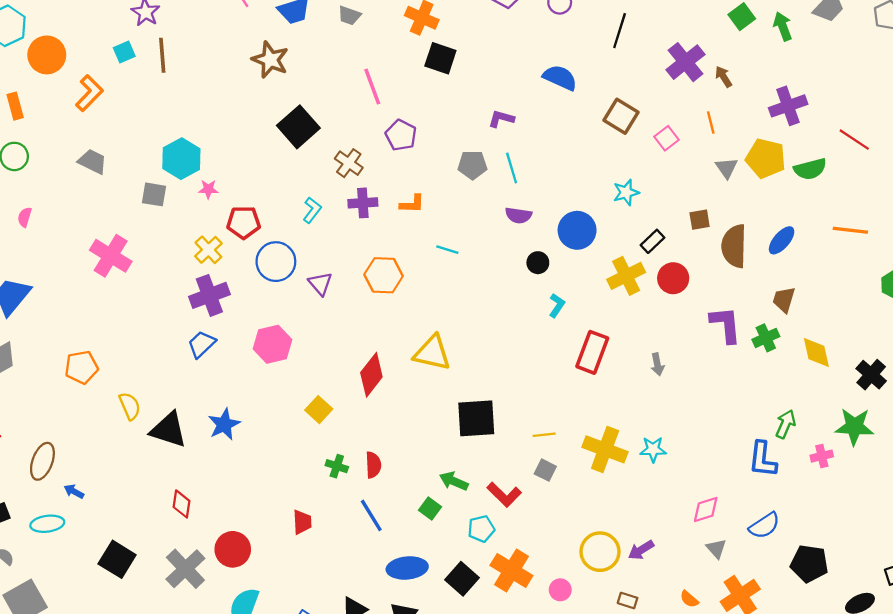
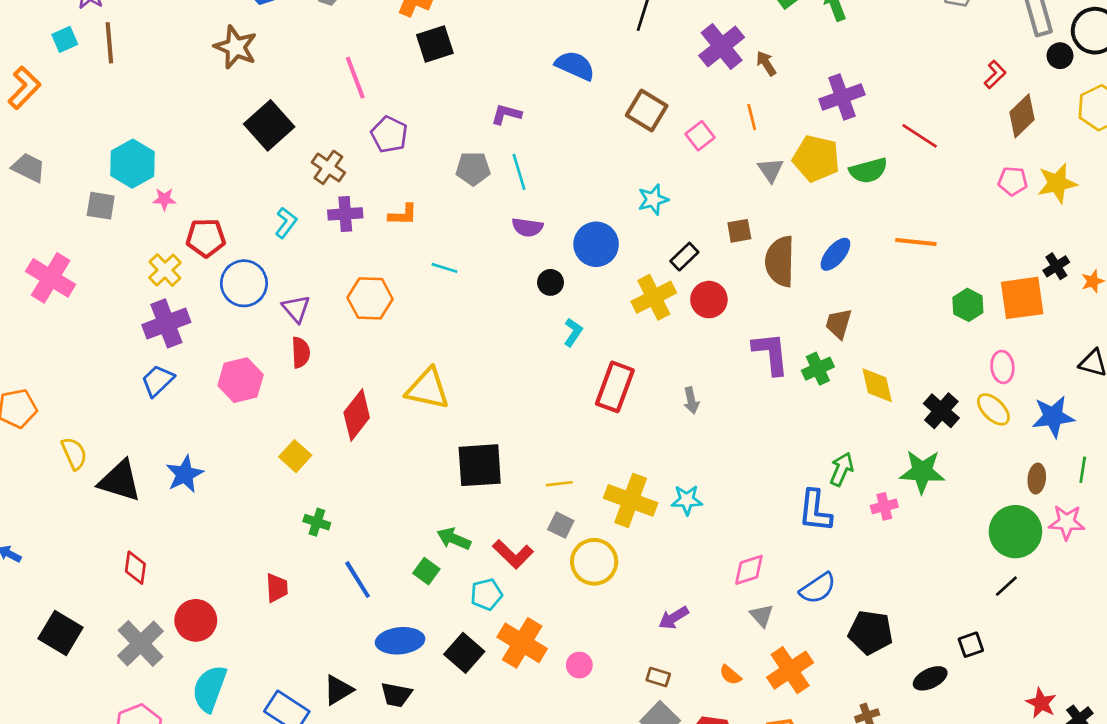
black square: (440, 58) -> (435, 44), turned -36
red semicircle: (373, 465) -> (301, 352), moved
yellow circle: (600, 552) -> (594, 562), moved

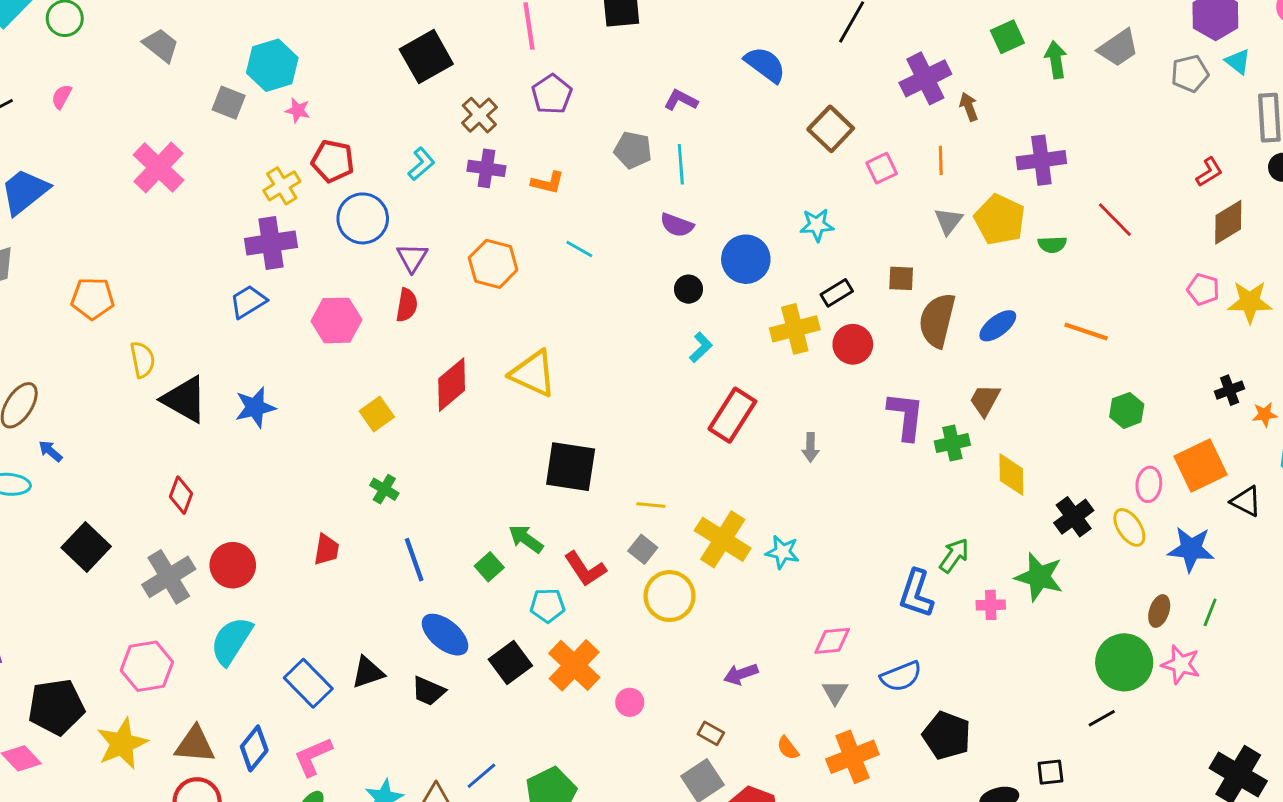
green semicircle: (868, 171) -> (1052, 245), size x0.7
orange square: (1022, 298) -> (1201, 466), moved, turned -30
blue ellipse: (400, 641) -> (445, 635), turned 33

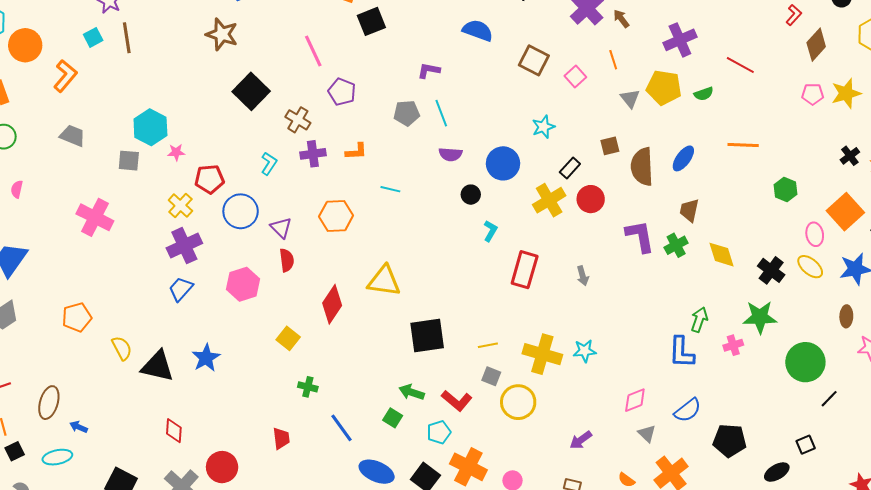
green circle: (1124, 662) -> (805, 362), moved

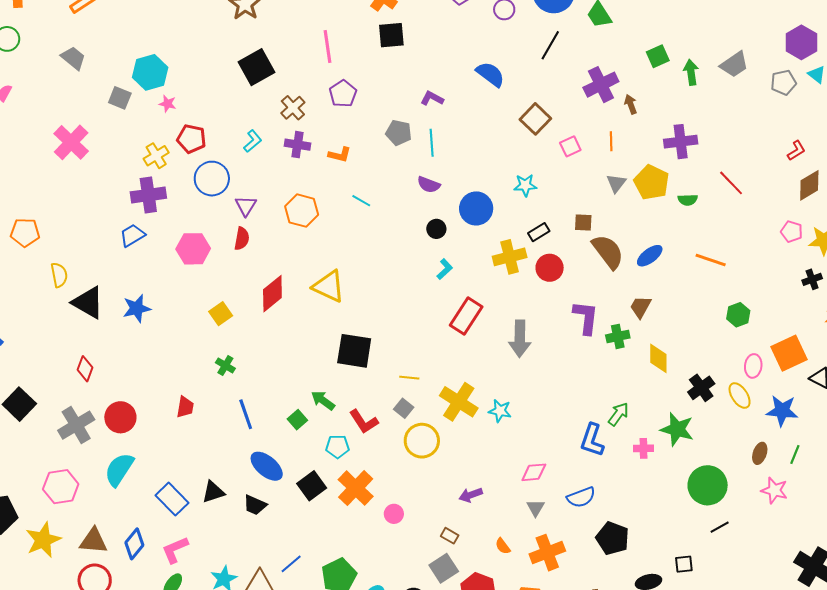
black cross: (850, 156) -> (812, 279), moved
brown semicircle: (642, 167) -> (608, 252), turned 129
gray arrow: (583, 276) -> (520, 339), size x1.8

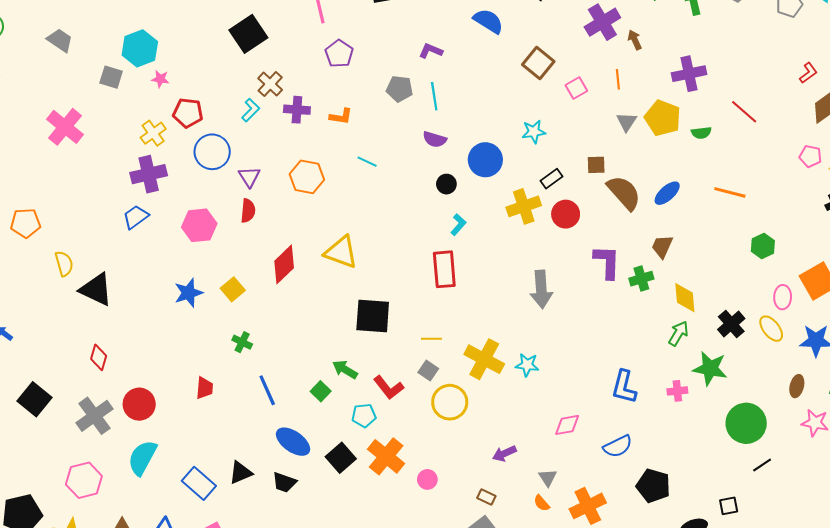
brown cross: (293, 108) -> (270, 84), moved
blue star: (137, 308) -> (188, 293), moved
red rectangle: (466, 316) -> (444, 269), moved, turned -33
green arrow: (618, 414) -> (678, 333), moved
gray triangle: (536, 508) -> (548, 478), moved

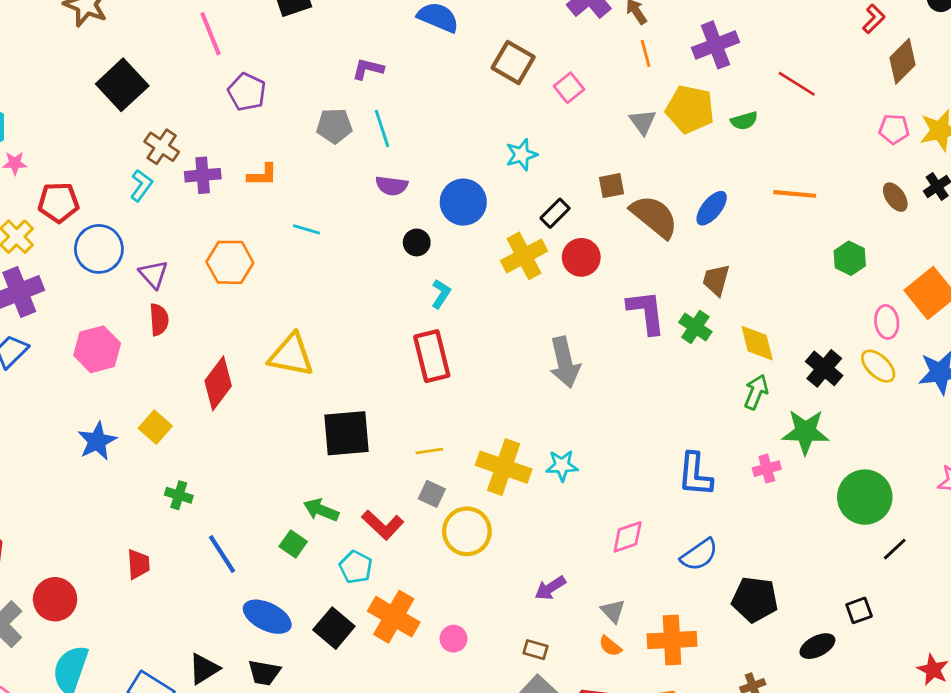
orange line: (618, 79) -> (646, 53), moved
green cross: (641, 279) -> (695, 327), turned -30
brown ellipse: (797, 386) -> (895, 197), moved, turned -40
cyan pentagon: (364, 415) -> (356, 567), turned -30
orange cross: (588, 506) -> (672, 640), turned 32

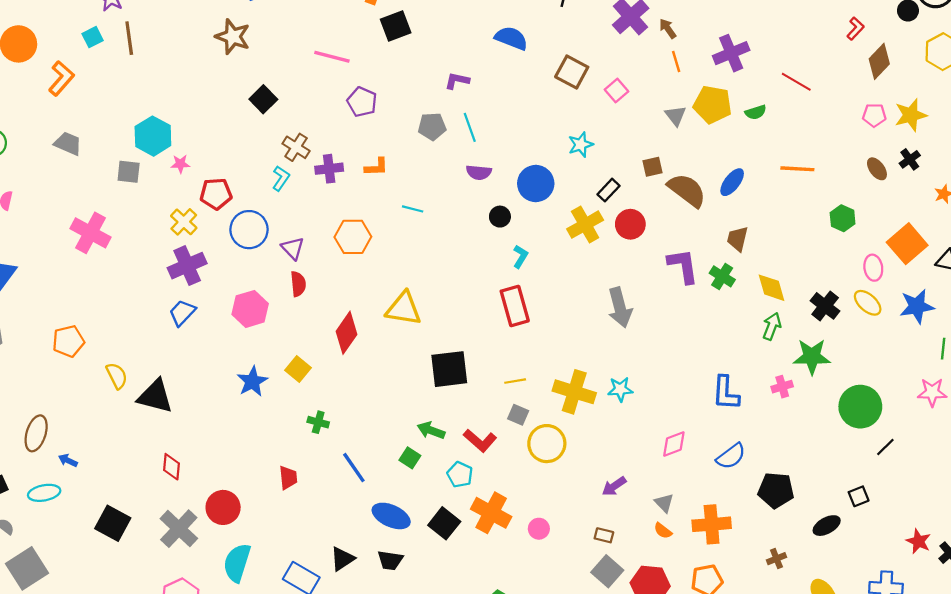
pink line: (211, 34) -> (332, 57), turned -52
black square: (122, 85) -> (263, 99), size x0.7

